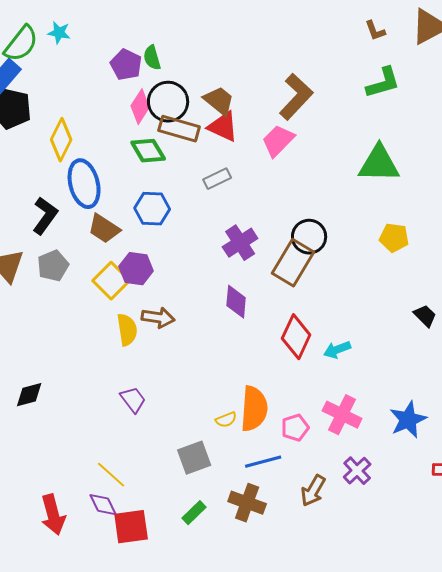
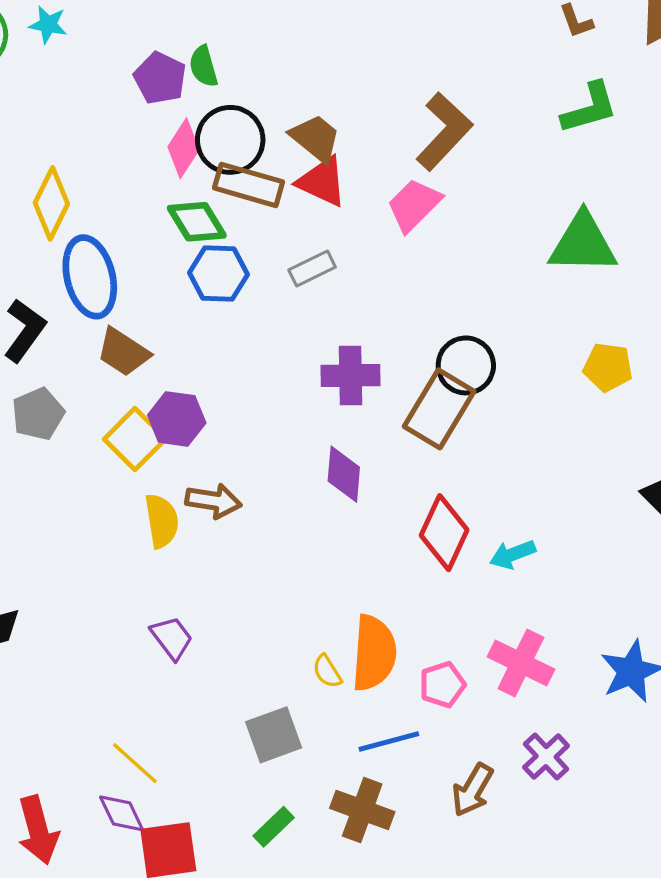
blue hexagon: (152, 209) -> (218, 274), moved
purple cross: (240, 243) -> (351, 375), turned 32
yellow semicircle: (226, 420) -> (327, 671), turned 80

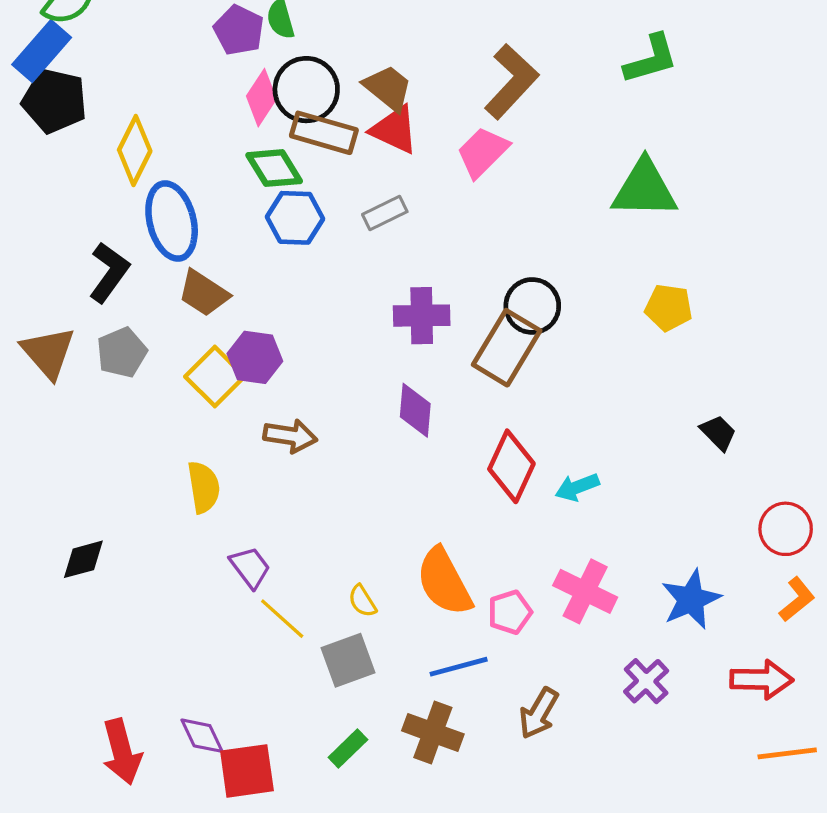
yellow semicircle: (162, 521) -> (204, 487), moved
orange semicircle: (374, 653) -> (444, 582), turned 148
yellow semicircle: (327, 671) -> (362, 601), moved
purple cross: (546, 757) -> (646, 681), moved
yellow line: (135, 763) -> (282, 619), moved

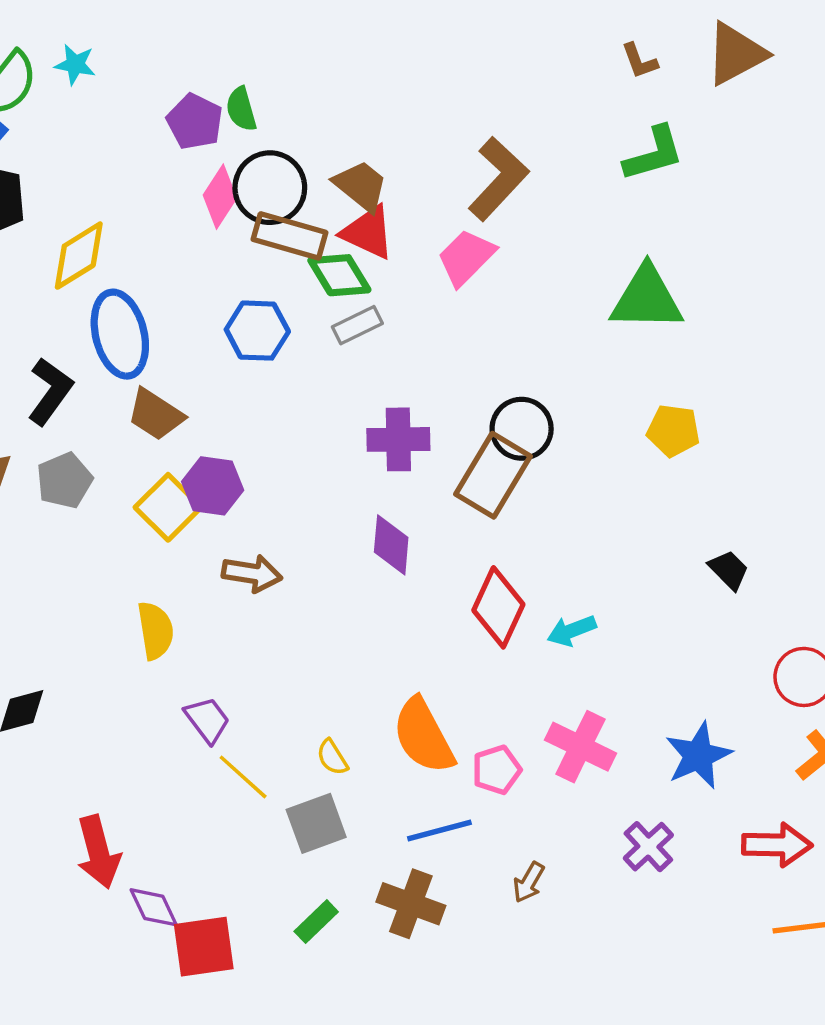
yellow diamond: (135, 150) -> (79, 256), turned 32
green diamond: (274, 168) -> (339, 275), moved
brown arrow: (539, 713) -> (529, 882), size x0.7
red arrow: (122, 752) -> (98, 852), moved

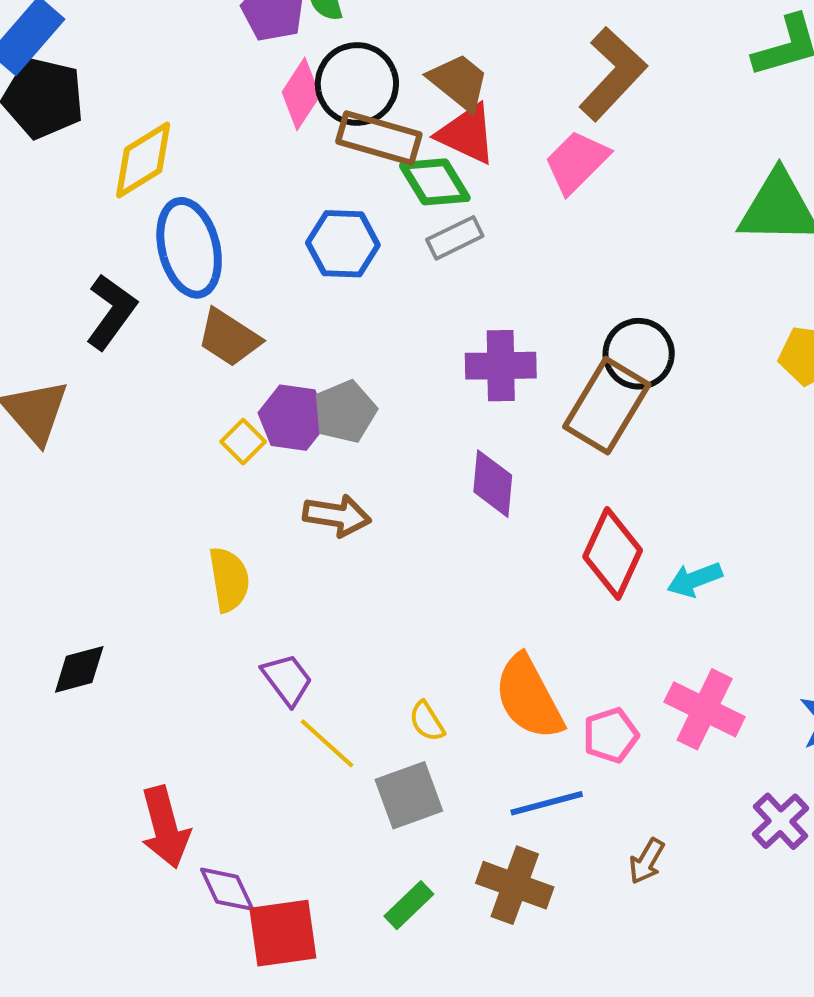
gray pentagon: (64, 481) -> (345, 412), moved
yellow square: (168, 507) -> (243, 442), size x0.6

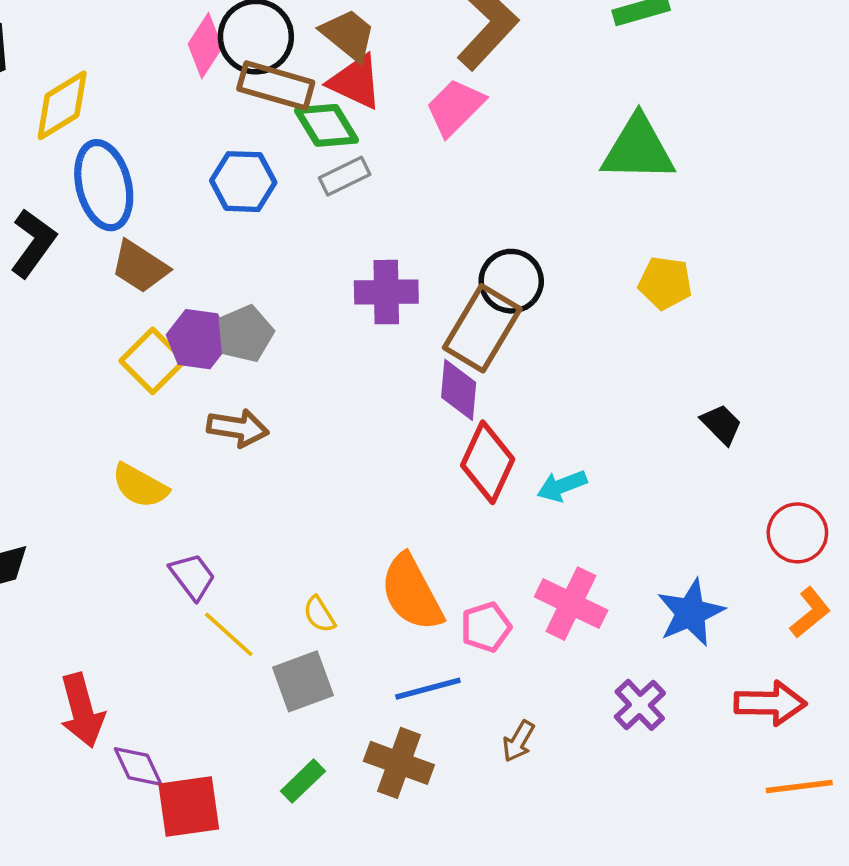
yellow square: (243, 442) -> (153, 361), size x1.6
purple diamond: (493, 484) -> (459, 390), moved
yellow semicircle: (229, 579) -> (140, 486), turned 128

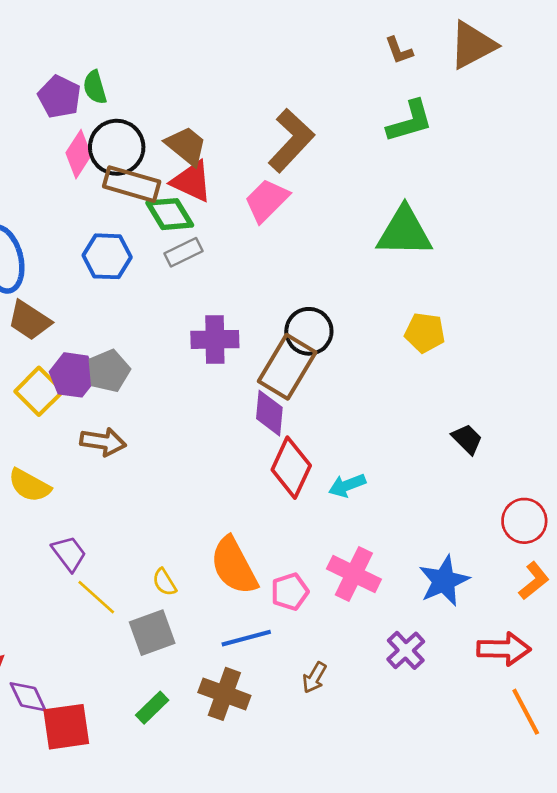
orange line: (799, 786) -> (526, 712), turned 69

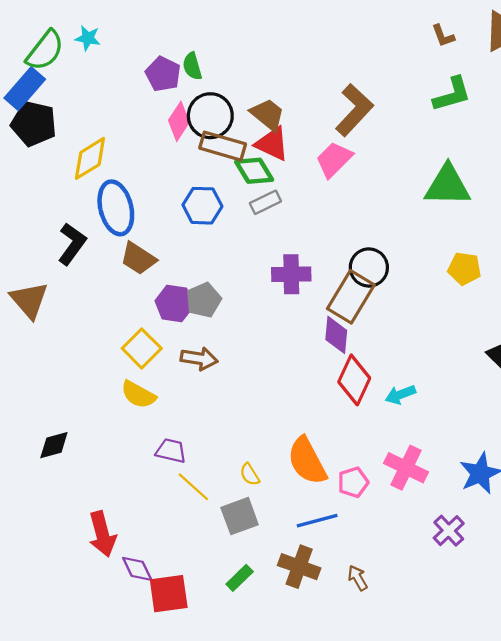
yellow square: (39, 391) -> (142, 348), moved
purple trapezoid: (69, 554) -> (171, 451), turned -40
brown arrow: (314, 678) -> (358, 578), moved, turned 120

